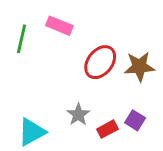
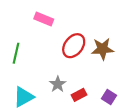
green line: (22, 39) -> (16, 53), moved
purple square: (135, 120) -> (109, 97), moved

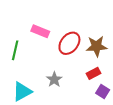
pink rectangle: (44, 19) -> (40, 31), moved
red rectangle: (79, 95) -> (94, 73), moved

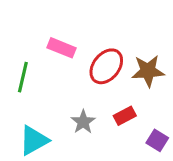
red rectangle: (94, 73) -> (125, 116), moved

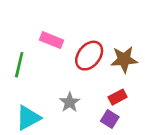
red rectangle: (125, 116) -> (118, 97), moved
purple square: (157, 140) -> (110, 119), moved

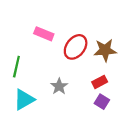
green line: (19, 65) -> (16, 67), moved
purple square: (110, 119) -> (102, 102), moved

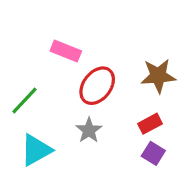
red ellipse: (76, 47) -> (97, 86), moved
green line: (16, 67) -> (25, 101), turned 30

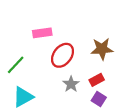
pink rectangle: (66, 51) -> (42, 33), turned -30
gray star: (89, 130) -> (71, 84), moved

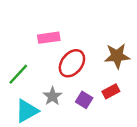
gray star: (71, 84) -> (52, 96), moved
purple square: (99, 99) -> (84, 100), moved

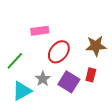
red rectangle: (111, 91) -> (91, 75), turned -48
purple square: (84, 100) -> (69, 82), size x1.5

